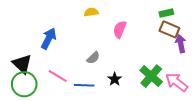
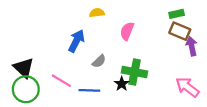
blue arrow: (49, 39) -> (76, 41), moved
green cross: (151, 76) -> (135, 72), moved, turned -30

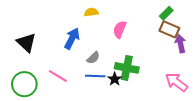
green rectangle: (177, 14) -> (166, 13), turned -32
black triangle: (24, 68) -> (26, 43), moved
blue line: (89, 90) -> (95, 76), moved

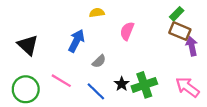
green cross: (127, 68) -> (144, 85), moved, turned -30
blue line: (95, 76) -> (96, 91), moved, turned 42

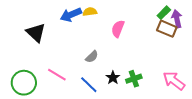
blue arrow: (76, 41) -> (71, 15), moved, turned -140
black triangle: (28, 45) -> (36, 33), moved
purple arrow: (192, 46) -> (177, 19), moved
green cross: (144, 85) -> (134, 79), size x0.7

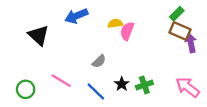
yellow semicircle: (90, 12) -> (115, 23), moved
purple arrow: (177, 19) -> (191, 43), moved
green circle: (24, 83) -> (26, 89), size x0.7

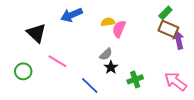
gray semicircle: (99, 61) -> (106, 54), moved
pink line: (61, 81) -> (57, 61), moved
black star: (122, 84) -> (111, 67), moved
green circle: (26, 89) -> (23, 71), moved

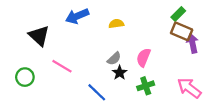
pink semicircle: (119, 29) -> (143, 57), moved

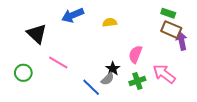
green rectangle: (178, 14) -> (168, 13), turned 64
gray semicircle: (114, 59) -> (108, 79), moved
pink arrow: (189, 88) -> (164, 74), moved

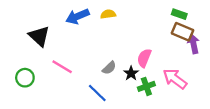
yellow semicircle: (110, 22) -> (108, 14), moved
black star: (113, 69) -> (131, 73), moved
gray semicircle: (108, 79) -> (109, 68), moved

